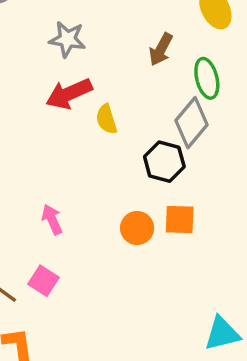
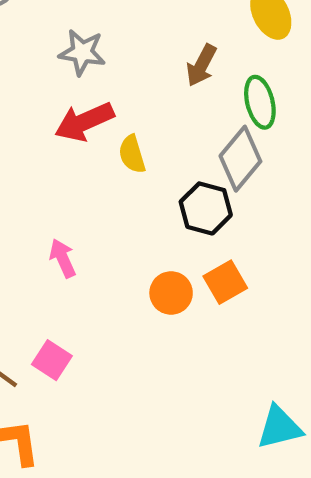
pink arrow: (52, 220) -> (63, 258), moved
orange square: (180, 220) -> (225, 282), turned -32

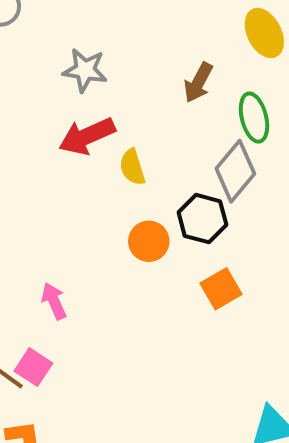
pink arrow: (63, 258) -> (54, 301), moved
orange circle: (171, 293) -> (149, 241), moved
pink square: (52, 360) -> (33, 367), moved

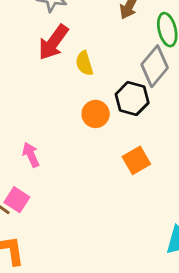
red arrow: (87, 136) -> (53, 42), turned -30
orange square: (221, 289) -> (136, 160), moved

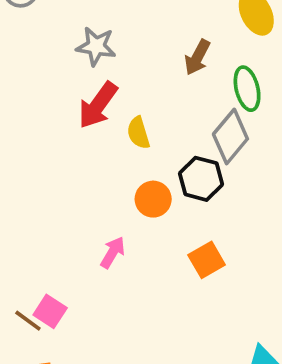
pink arrow: (31, 155) -> (113, 252), moved, turned 55

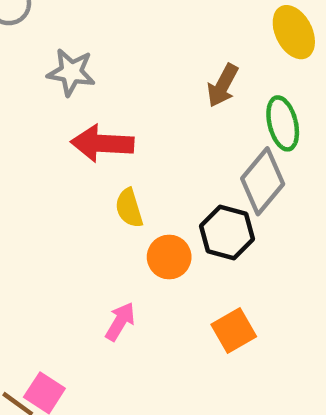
gray star: (96, 46) -> (71, 72), moved
red arrow: (98, 105) -> (102, 143), turned 57
yellow semicircle: (138, 133) -> (129, 208), moved

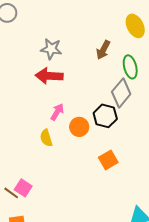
gray star: (71, 72) -> (51, 49), moved
yellow semicircle: (129, 208) -> (46, 138), moved
pink arrow: (120, 322) -> (57, 112), moved

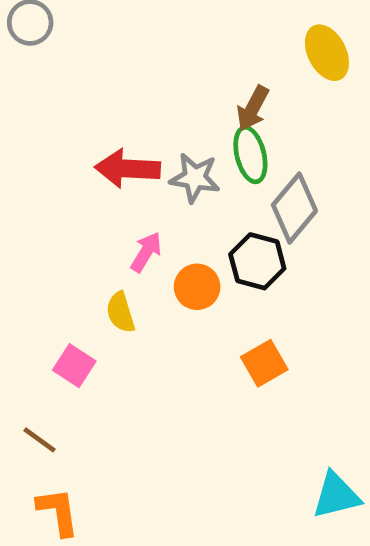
gray star: (51, 49) -> (195, 178), moved
green ellipse: (130, 67) -> (250, 155), moved
pink square: (23, 188) -> (74, 366), moved

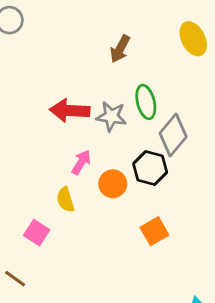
brown arrow: (253, 108) -> (120, 49), moved

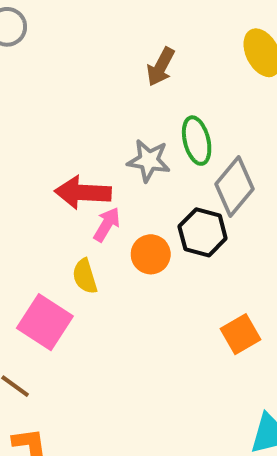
red arrow: (70, 111) -> (83, 192), moved
orange square: (154, 231) -> (241, 334), moved
pink square: (37, 233) -> (45, 322), size x1.5

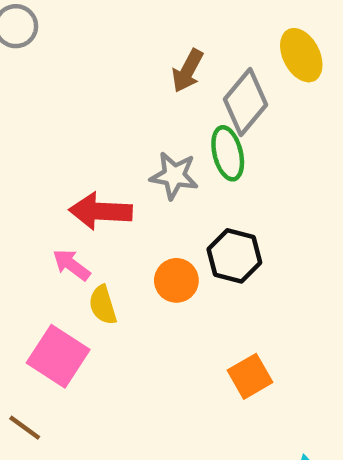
gray diamond: (235, 186) -> (246, 102), moved
pink arrow: (107, 224) -> (72, 265), moved, turned -84
orange square: (241, 334) -> (250, 376), moved

